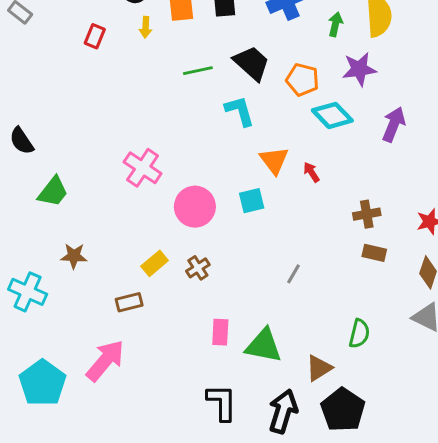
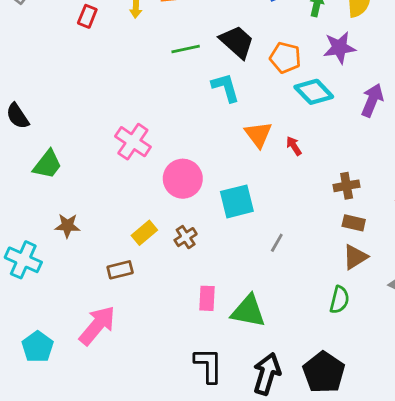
cyan square: (252, 201) -> (237, 201), moved, size x1.4
brown triangle: (319, 368) -> (355, 257), moved
cyan pentagon: (42, 383) -> (38, 347), size x0.7

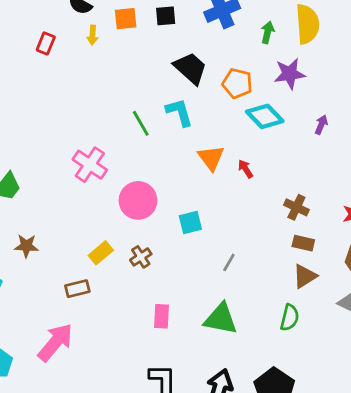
green line: (186, 49) -> (141, 123), moved, turned 72
purple arrow: (372, 100) -> (321, 125), size x0.6
brown cross: (347, 186) -> (296, 207), turned 35
cyan square: (237, 201) -> (190, 222), size x0.7
green triangle: (248, 311) -> (221, 319), moved

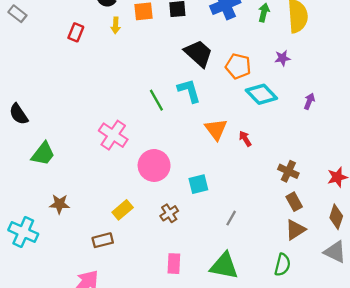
green arrow: (268, 32) -> (264, 13), moved
purple star: (290, 74) -> (282, 58), size x0.6
brown rectangle: (303, 243) -> (294, 202), turned 48
brown cross: (141, 257) -> (169, 213), moved

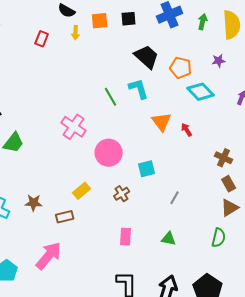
brown star: (59, 204) -> (34, 203), moved
green triangle: (224, 266) -> (169, 239), size x0.6

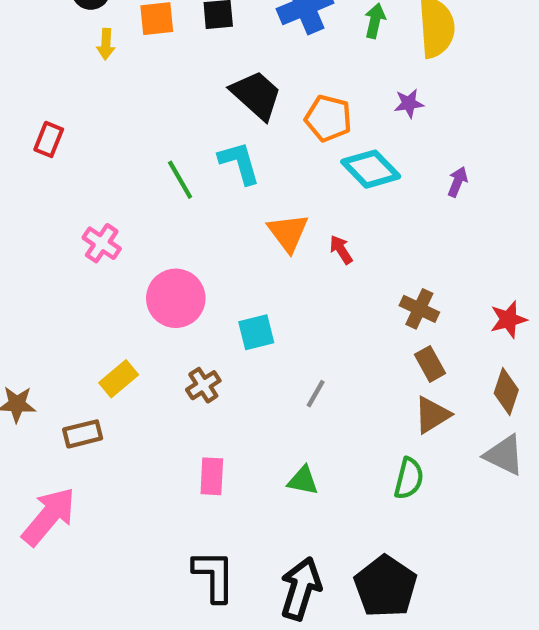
red rectangle: (42, 39) -> (49, 139), moved
pink cross: (74, 127) -> (102, 243), size x0.7

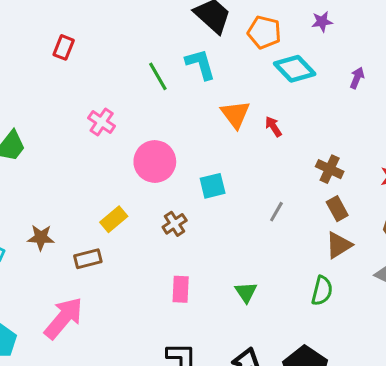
gray line: (316, 394) -> (276, 212), moved
green triangle: (303, 480) -> (246, 292), turned 45

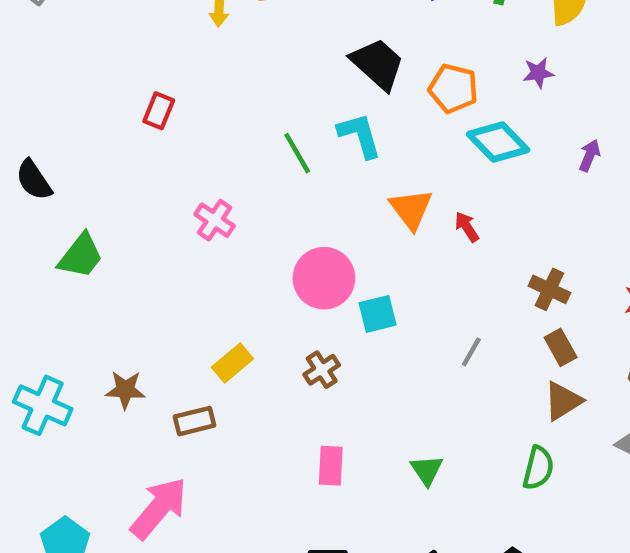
pink circle: (155, 161) -> (324, 278), moved

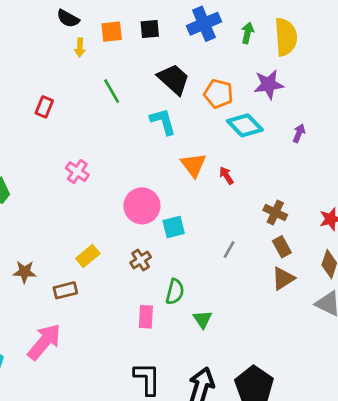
purple star: (538, 73) -> (269, 84), size x1.6
green line: (297, 153) -> (112, 91), moved
green semicircle: (538, 468) -> (175, 292), moved

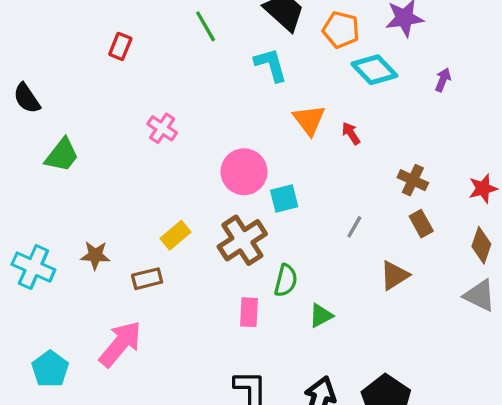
brown cross: (141, 260) -> (242, 240), size x1.8
brown triangle: (283, 278) -> (394, 275), moved
green triangle: (203, 319) -> (321, 315), turned 36

